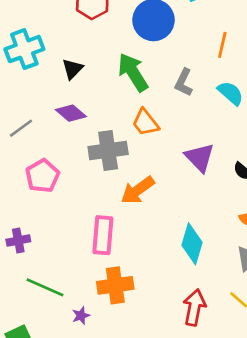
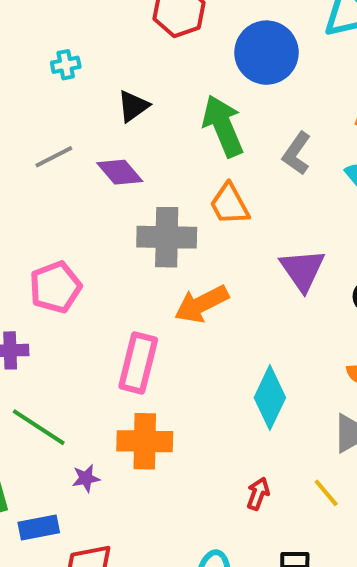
cyan cross: (24, 49) -> (66, 65), size x0.5
gray line: (21, 128) -> (54, 157), moved
pink pentagon: (42, 176) -> (55, 287), moved
red arrow: (194, 307) -> (258, 494), size x0.6

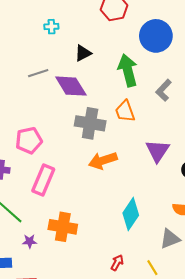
purple diamond: (120, 172) -> (71, 86), size x1.4
pink rectangle: (138, 363) -> (43, 180), moved

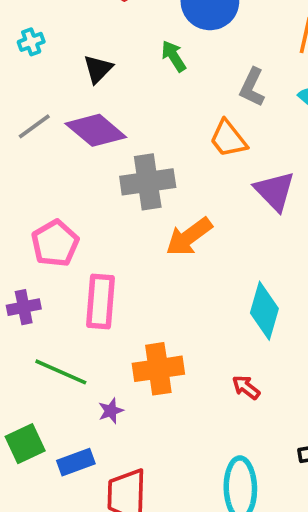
green arrow: (128, 70) -> (174, 56), moved, size x0.6
orange trapezoid: (125, 111) -> (228, 139), moved
red arrow: (117, 263) -> (246, 387), moved, turned -63

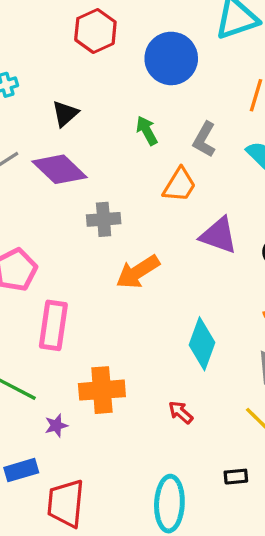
green arrow: (174, 56) -> (147, 131), moved
orange trapezoid: (228, 139) -> (179, 185), turned -114
gray cross: (148, 182) -> (104, 219), size x0.7
purple triangle: (275, 191) -> (219, 235), turned -30

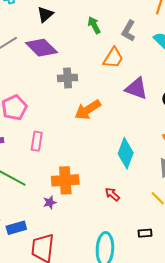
pink rectangle: (53, 325) -> (37, 141), size x0.7
purple star: (56, 425) -> (50, 202), moved

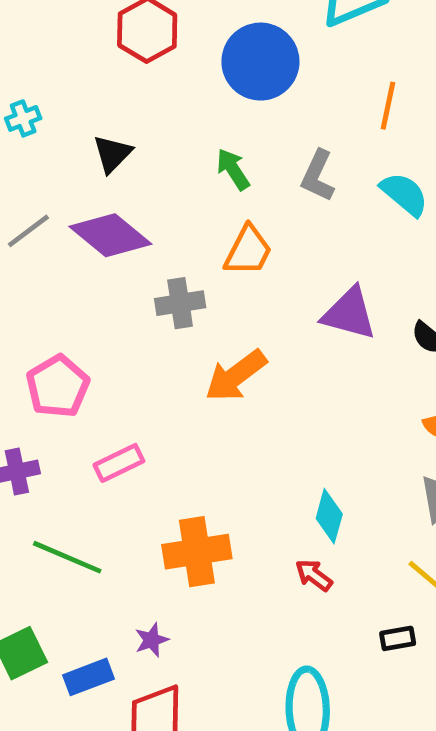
orange trapezoid: (113, 58) -> (248, 251), moved
pink rectangle: (37, 141) -> (119, 463), turned 60
cyan diamond: (126, 153) -> (329, 516), moved, size x0.7
purple star: (50, 202) -> (152, 640), moved
black rectangle: (145, 233) -> (398, 638), moved

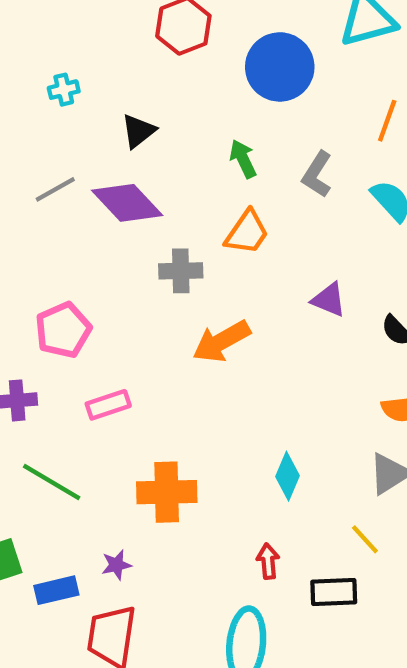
purple triangle: (349, 314) -> (329, 300), size x0.7
red arrow: (314, 575) -> (268, 561), moved, turned 40
black rectangle: (398, 638) -> (334, 592), size x1.5

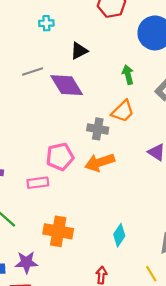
gray cross: (181, 271) -> (98, 129), moved
pink pentagon: (63, 330) -> (60, 157), moved
purple star: (116, 565) -> (26, 262), size x1.5

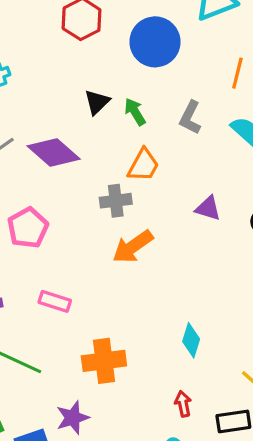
black triangle: (79, 51) -> (97, 102), moved
pink pentagon: (60, 157) -> (28, 228), moved
pink rectangle: (38, 183) -> (55, 301), turned 42

